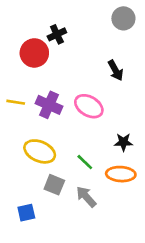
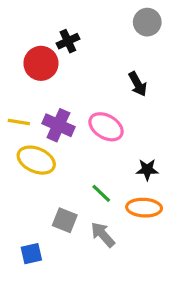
yellow ellipse: (40, 151) -> (36, 160), moved

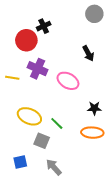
purple cross: (58, 125) -> (38, 69), moved
yellow ellipse: (36, 160) -> (29, 116), moved
green line: (101, 193) -> (57, 123), moved
gray arrow: (103, 235) -> (54, 167), moved

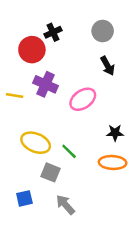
gray circle: (94, 14) -> (103, 31), moved
pink ellipse: (68, 81) -> (83, 99), turned -65

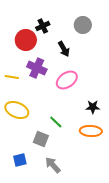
black arrow: (108, 66) -> (64, 49), moved
yellow ellipse: (36, 143) -> (17, 110), moved

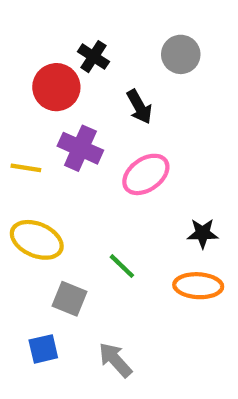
black cross: (43, 26) -> (93, 57), turned -32
gray square: (41, 139) -> (69, 299), moved

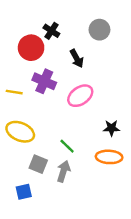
gray arrow: (115, 360) -> (63, 171), moved, turned 60

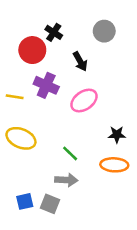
gray square: (38, 164) -> (50, 204), moved
gray arrow: (63, 171) -> (66, 180), turned 75

